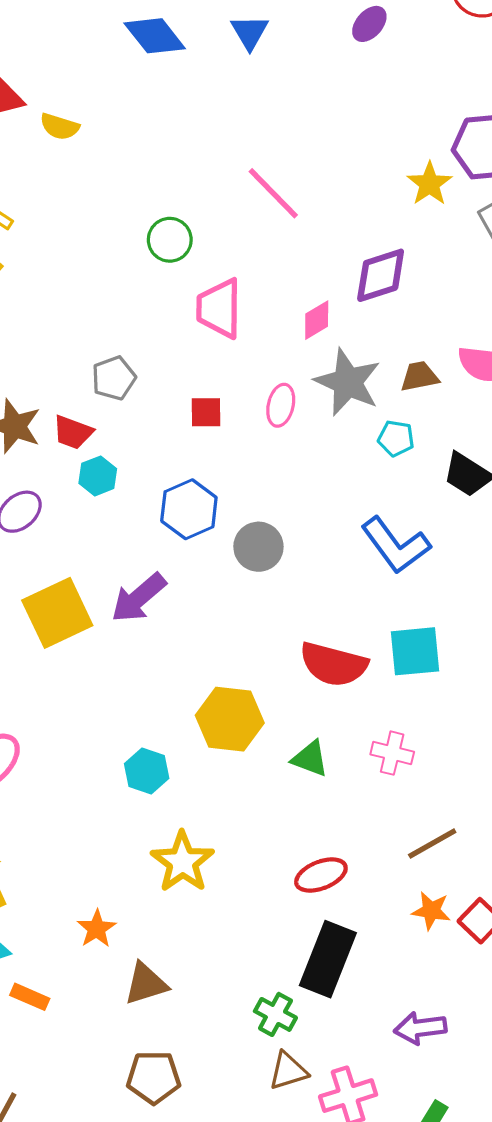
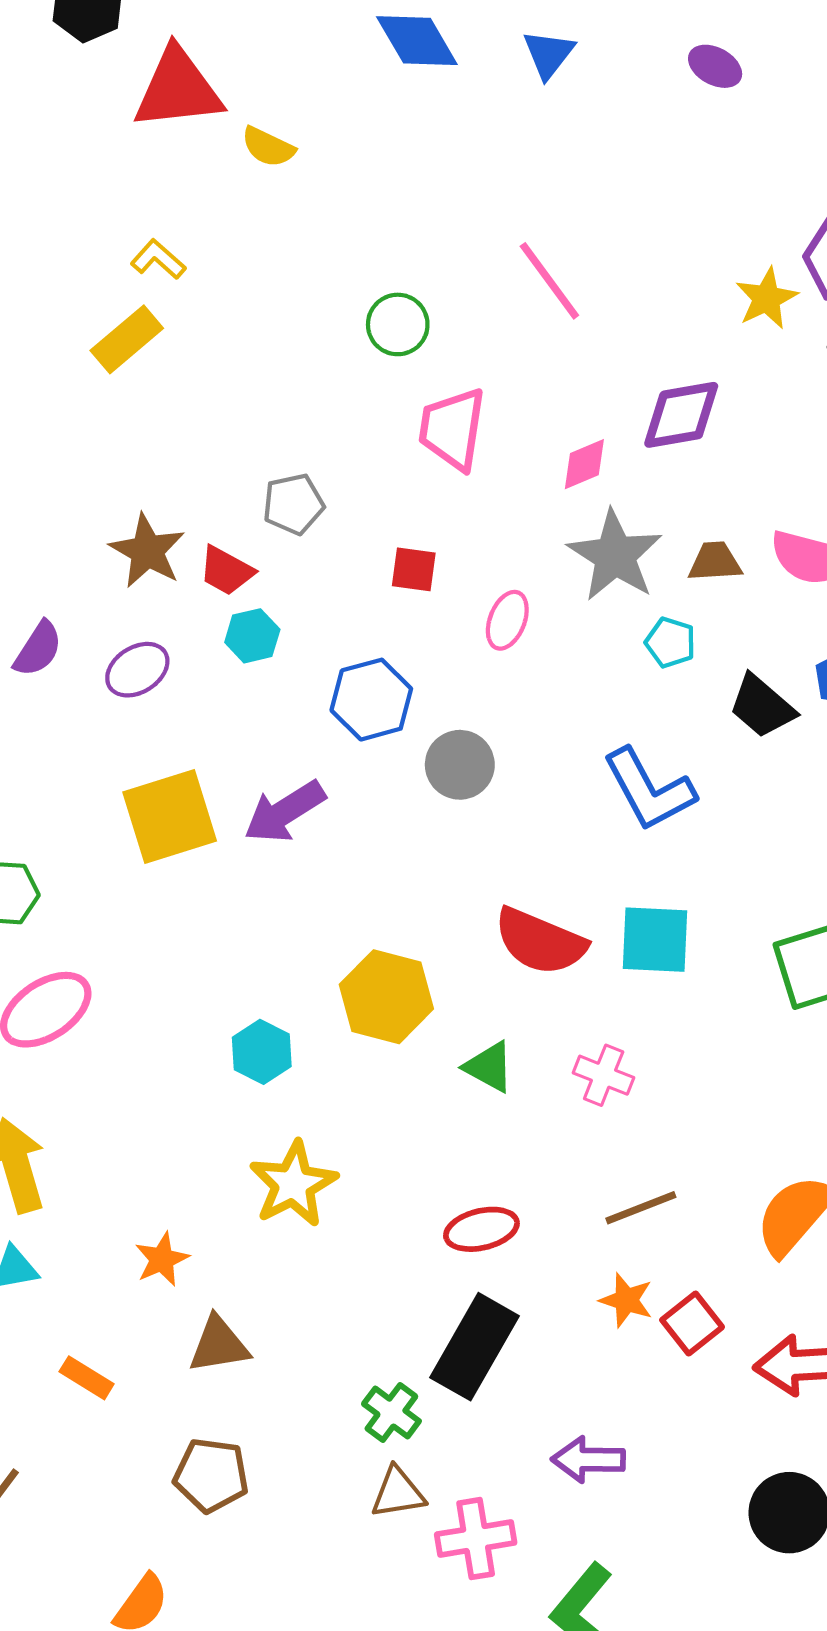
purple ellipse: (369, 24) -> (715, 66), turned 69
pink ellipse: (281, 405) -> (507, 620), moved
orange rectangle: (30, 997) -> (87, 1378), moved

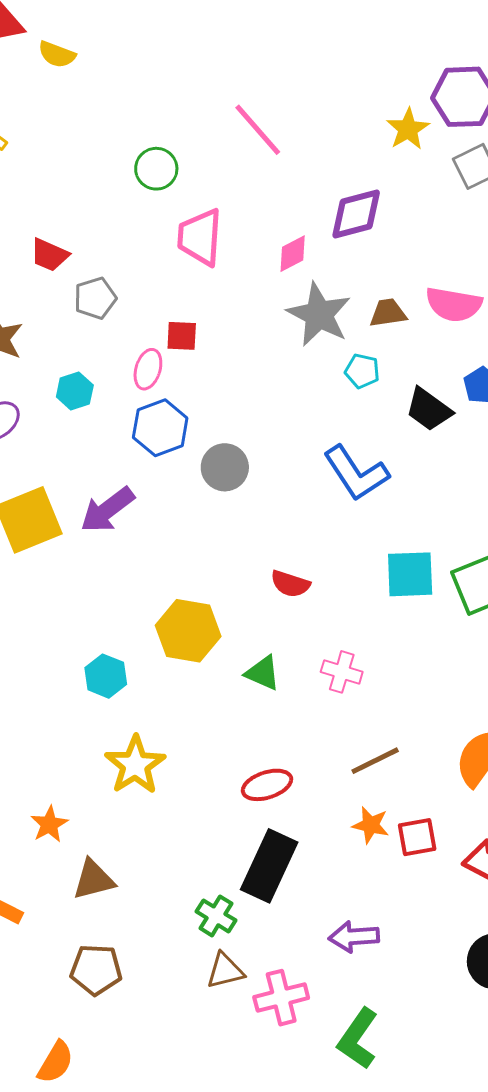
red trapezoid: (226, 571) -> (50, 255), moved
pink ellipse: (507, 620) -> (148, 369), moved
cyan square: (655, 940) -> (410, 574), moved
red semicircle: (540, 941) -> (290, 584), size x0.6
red square: (692, 1324) -> (417, 837), turned 33

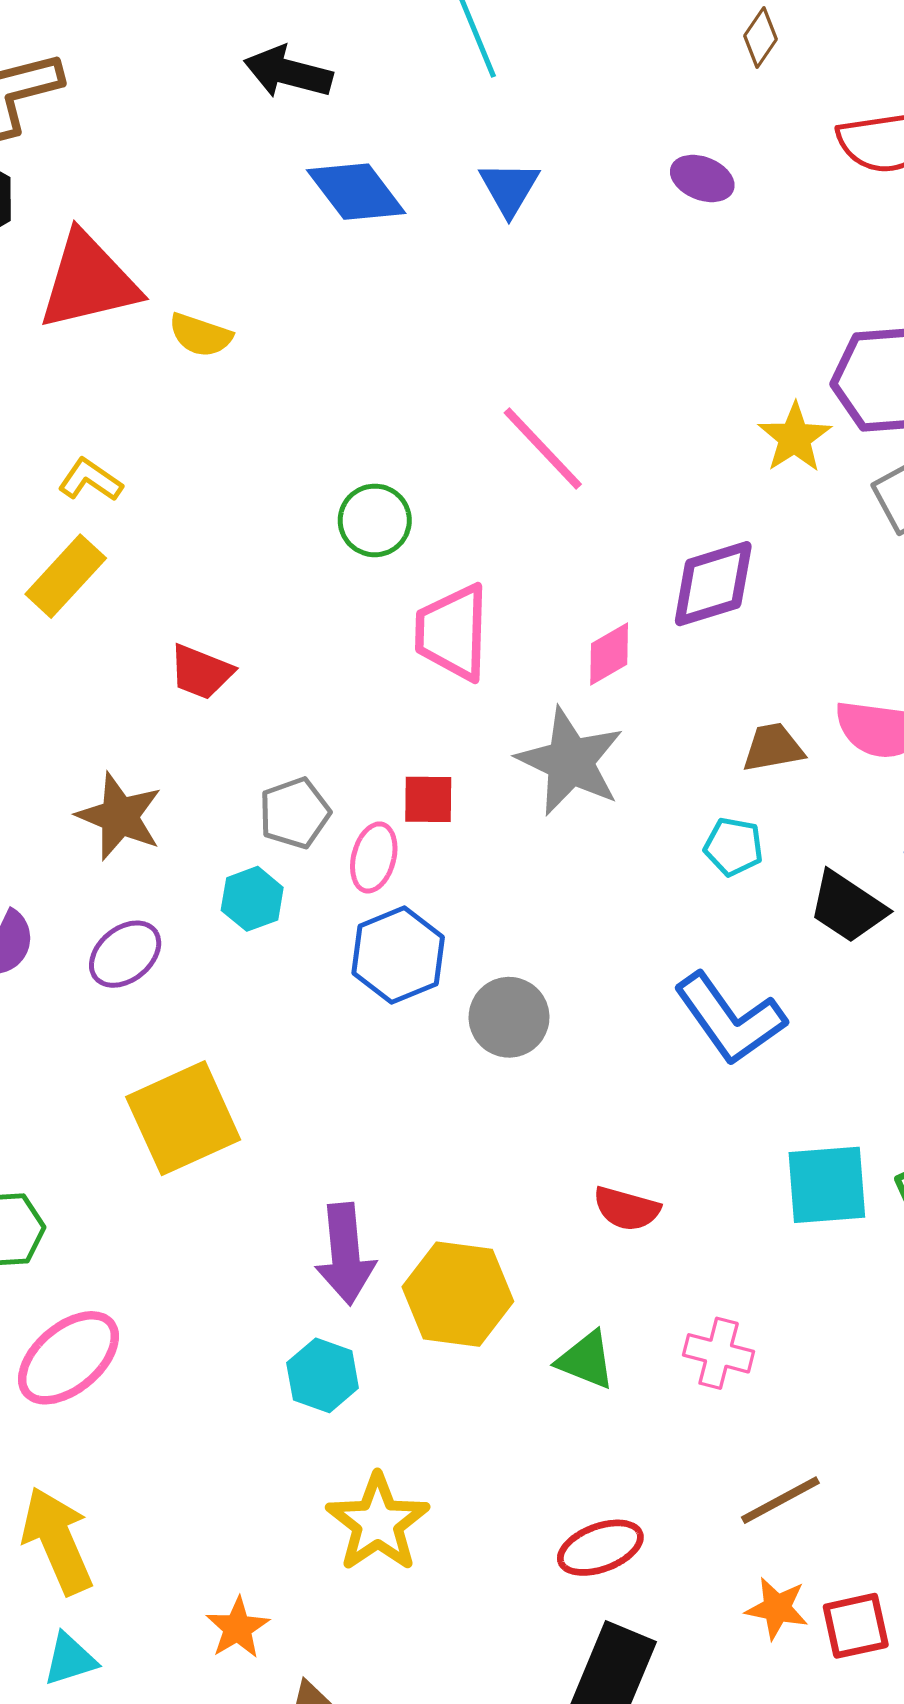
gray pentagon: (95, 298) -> (294, 813), moved
gray star: (319, 315) -> (570, 761), moved
purple arrow: (107, 510) -> (345, 1254), moved, turned -56

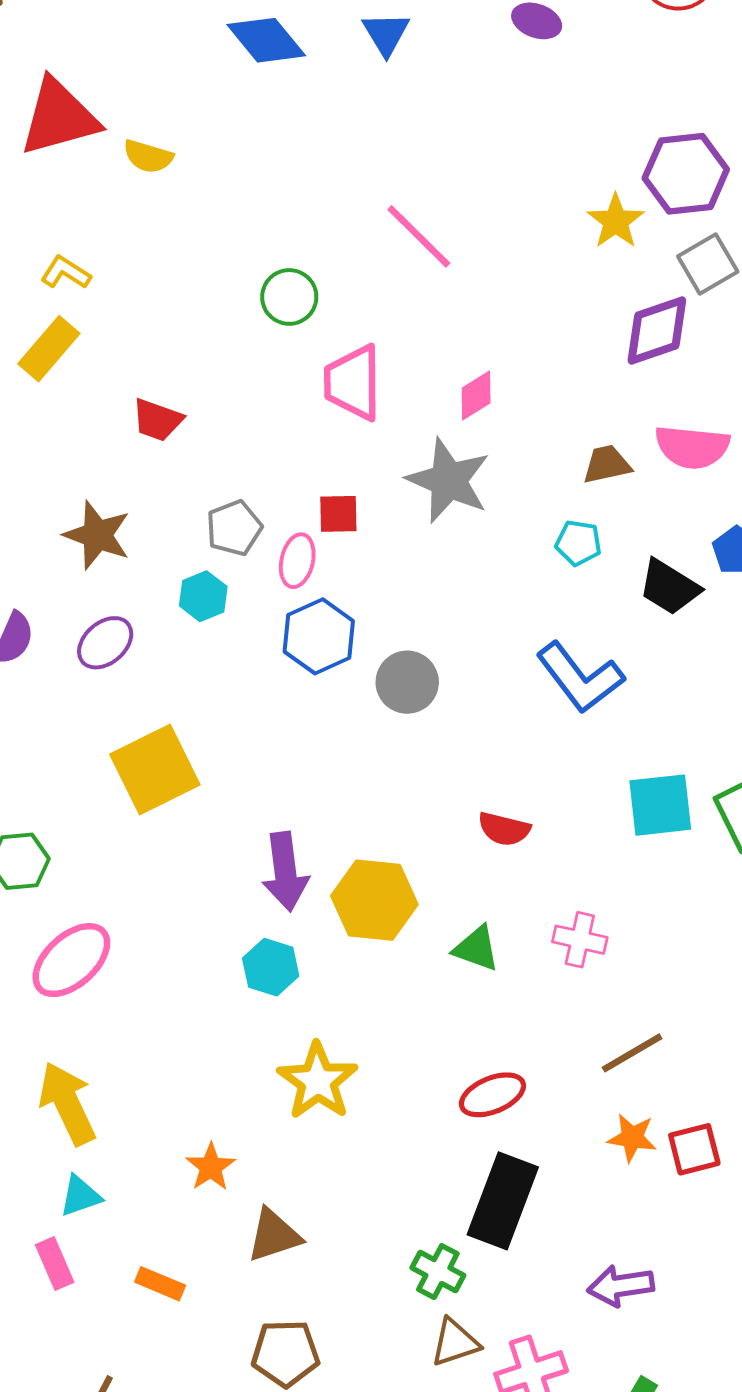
purple diamond: (713, 584) -> (657, 330), moved

